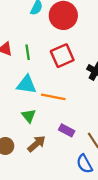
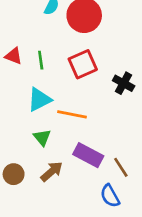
cyan triangle: (26, 85) -> (39, 99), turned -35
purple rectangle: (67, 130) -> (88, 155), size x1.5

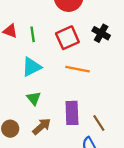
black cross: (124, 83) -> (101, 33), moved
orange line: (72, 114) -> (78, 69), moved
purple rectangle: (88, 155) -> (72, 113), turned 60

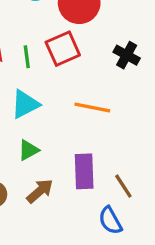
red square: (67, 38) -> (63, 49), moved
green triangle: (34, 98) -> (28, 150), turned 40

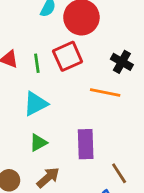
orange line: (92, 108) -> (105, 93), moved
purple rectangle: (84, 171) -> (86, 144), moved

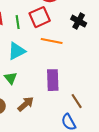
orange line: (105, 93) -> (52, 41), moved
green triangle: (38, 143) -> (11, 78), moved, turned -40

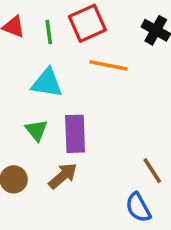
cyan triangle: (17, 51) -> (47, 83), turned 36
purple rectangle: (53, 80) -> (75, 134), moved

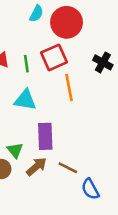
orange line: (108, 65) -> (69, 88), turned 68
green triangle: (36, 130) -> (15, 150), moved
brown line: (152, 171) -> (68, 168), moved, turned -30

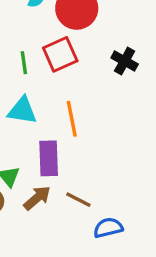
orange line: (69, 88) -> (72, 119), moved
blue semicircle: (90, 189) -> (108, 228), turned 105

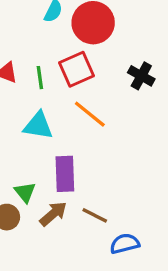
orange line: (72, 119) -> (90, 114), moved, turned -40

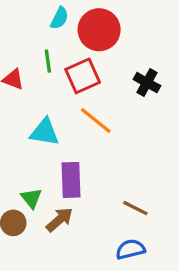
green line: (40, 78) -> (48, 61), moved
brown line: (95, 215) -> (135, 208), moved

